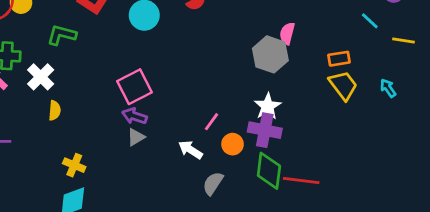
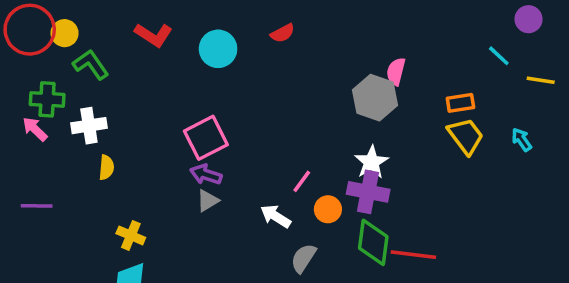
green L-shape: (62, 35) -> (91, 65), moved, turned 40
white cross: (41, 77) -> (89, 126), turned 36

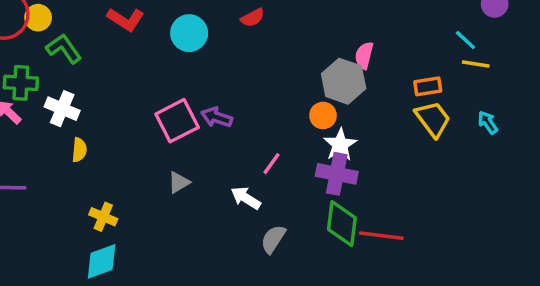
yellow line: (541, 80) -> (476, 64), moved
white cross: (89, 126) -> (62, 109), turned 32
purple arrow: (206, 174) -> (217, 117), moved
orange circle: (328, 209) -> (323, 116), moved

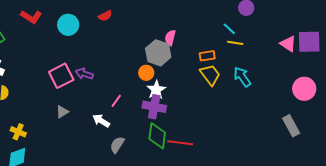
cyan arrow: (488, 122) -> (242, 77), size x1.5

